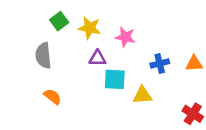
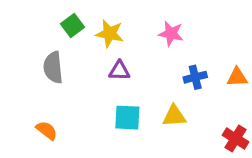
pink star: (125, 37) -> (171, 34), moved
cyan square: (115, 79) -> (127, 118), moved
orange semicircle: (53, 97) -> (47, 130), moved

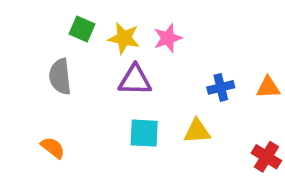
green square: (73, 26) -> (82, 29), turned -30
pink star: (171, 34) -> (168, 38), moved, turned -30
purple triangle: (119, 71) -> (135, 80), size x1.4

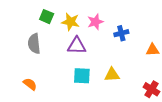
blue cross: (221, 87) -> (121, 33), moved

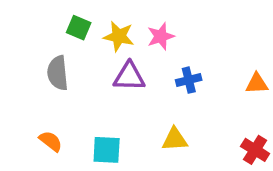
blue cross: (121, 33) -> (189, 80), moved
yellow triangle: (112, 75) -> (175, 139), moved
cyan square: (82, 76) -> (107, 150), moved

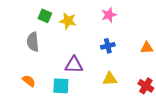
pink star: (161, 36) -> (109, 15), moved
purple triangle: (129, 77) -> (74, 65), moved
yellow triangle: (175, 139) -> (110, 79), moved

